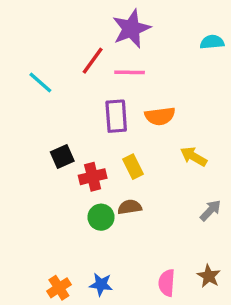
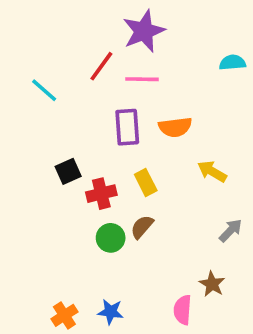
cyan semicircle: (212, 42) -> (232, 63), moved
brown semicircle: (130, 207) -> (142, 227), turned -40
brown star: (209, 276) -> (212, 284), moved

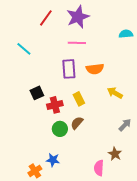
red line: (101, 66) -> (46, 18), moved
blue star: (111, 312) -> (53, 160), moved

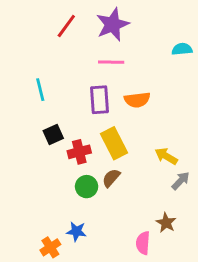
cyan line: (24, 49) -> (40, 90), moved, turned 35
yellow arrow: (115, 93) -> (166, 156), moved
yellow rectangle: (79, 99) -> (114, 143), size x1.5

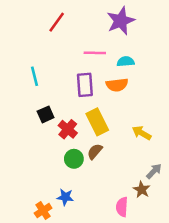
purple star: (113, 25) -> (121, 21), moved
cyan semicircle: (182, 49) -> (126, 61), moved
red cross: (79, 152) -> (68, 129), turned -36
gray arrow: (181, 181) -> (154, 171), moved

